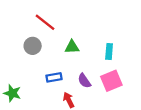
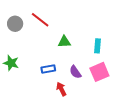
gray circle: (33, 46) -> (15, 24), moved
green star: (12, 93) -> (11, 63), moved

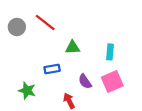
green star: (11, 63) -> (27, 91), moved
blue rectangle: (48, 69) -> (52, 69), moved

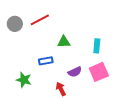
red line: (45, 22) -> (40, 20), turned -66
purple semicircle: (85, 81) -> (75, 72), turned -80

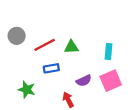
red line: (40, 20) -> (45, 45), moved
gray circle: (15, 24) -> (17, 36), moved

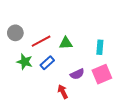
blue rectangle: (51, 68) -> (47, 63), turned -32
green star: (27, 90) -> (25, 62), moved

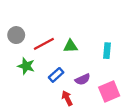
blue rectangle: (47, 63) -> (56, 75), moved
pink square: (102, 74) -> (109, 92), moved

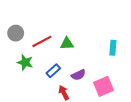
cyan rectangle: (107, 51) -> (113, 48), moved

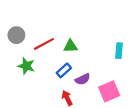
blue rectangle: (53, 71) -> (64, 70), moved

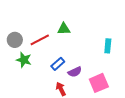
gray circle: (16, 35) -> (15, 40), moved
green triangle: (70, 46) -> (64, 29), moved

